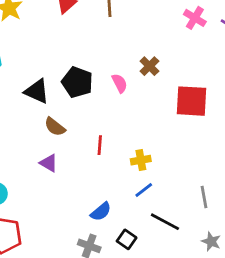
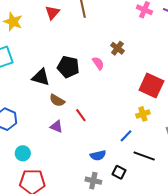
red square: (191, 101) -> (151, 85), moved, turned 30
red line: (100, 145) -> (81, 115), moved, turned -32
yellow cross: (141, 160) -> (143, 114), moved
blue semicircle: (101, 212) -> (98, 155), turned 35

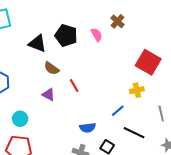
cyan circle: (23, 153) -> (20, 119), moved

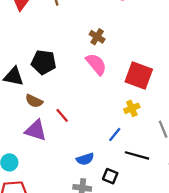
pink semicircle: (97, 35) -> (96, 64), moved, size x1.5
purple triangle: (48, 95) -> (36, 130), size x1.5

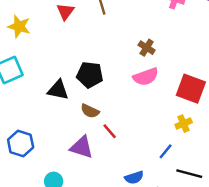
pink semicircle: (96, 64) -> (146, 77), turned 110
brown semicircle: (34, 101) -> (90, 111), moved

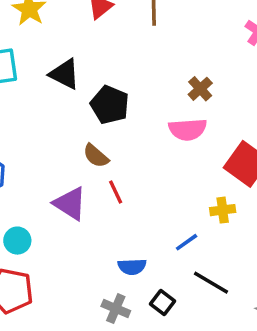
black triangle: (58, 90) -> (65, 74), moved

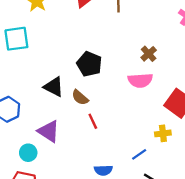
black triangle: (65, 74) -> (54, 87), moved
purple triangle: (70, 204) -> (49, 131), moved

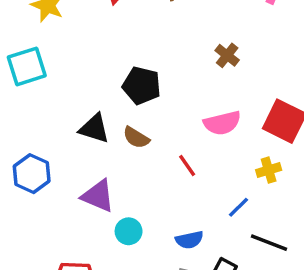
pink semicircle: (140, 80) -> (222, 123), moved
red line: (93, 121) -> (187, 166), moved
cyan circle: (28, 153) -> (129, 231), moved

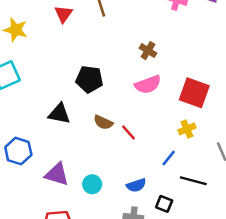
pink semicircle: (222, 123) -> (148, 84), moved
brown semicircle: (136, 138) -> (103, 122), moved
purple triangle: (98, 196) -> (57, 174), moved

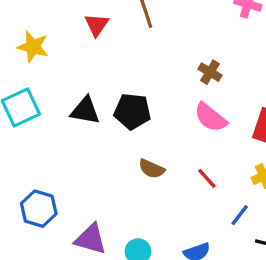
pink semicircle: (148, 84) -> (211, 117), turned 60
black triangle: (59, 114) -> (85, 111), moved
red line: (129, 132) -> (207, 178), moved

